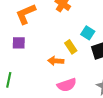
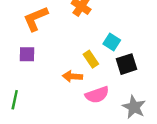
pink semicircle: (67, 85) -> (97, 95), moved

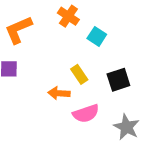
cyan square: (112, 42) -> (97, 36), moved

